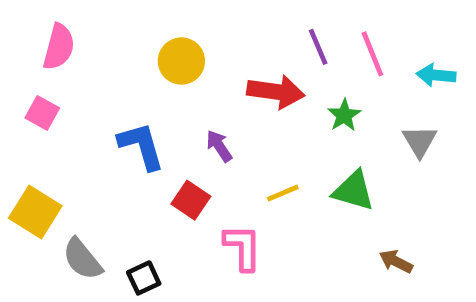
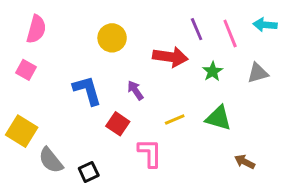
cyan arrow: (436, 75) -> (265, 25), moved
gray triangle: (420, 141) -> (258, 73), moved, turned 45

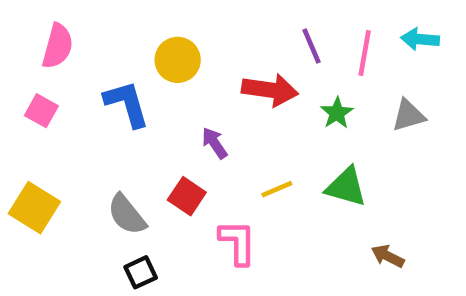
pink line: (230, 34) -> (365, 53), turned 32
blue L-shape: (87, 90) -> (127, 104), moved
gray semicircle: (51, 160) -> (127, 215), moved

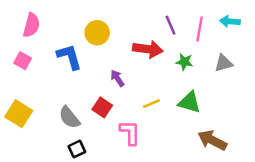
green star: (337, 113) -> (184, 62), turned -30
brown arrow: (388, 256) -> (212, 140), size x1.6

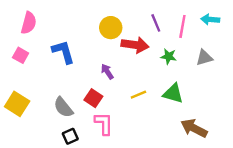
yellow circle: (97, 33) -> (111, 28), moved
pink L-shape: (130, 133) -> (104, 124), moved

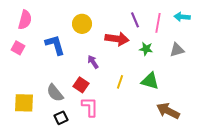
yellow circle: (111, 28) -> (82, 24), moved
yellow line: (138, 95) -> (120, 82), turned -48
yellow square: (17, 104) -> (24, 103), moved, turned -30

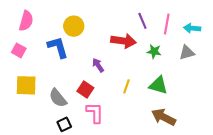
cyan arrow: (182, 17) -> (192, 28), moved
yellow circle: (82, 24) -> (74, 26), moved
yellow square: (24, 103) -> (26, 85), moved
brown arrow: (168, 111) -> (164, 117), moved

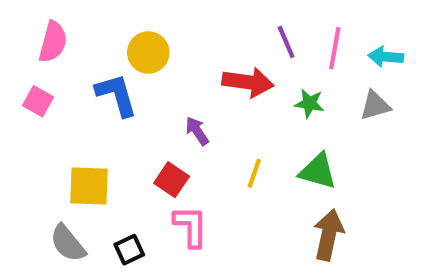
yellow square: (26, 85) -> (89, 186), moved
gray semicircle: (58, 98) -> (68, 243), moved
brown arrow: (164, 117) -> (328, 235), turned 75

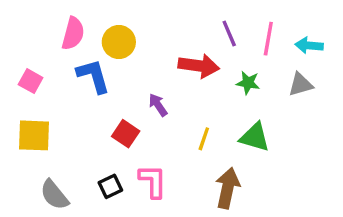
pink semicircle: (53, 42) -> (73, 34), moved
red square: (172, 180) -> (126, 134), moved
yellow square: (89, 186) -> (34, 135), moved
brown arrow: (328, 235) -> (228, 188), moved
black square: (129, 250) -> (110, 186), moved

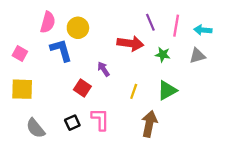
green triangle: (255, 137) -> (167, 90), turned -45

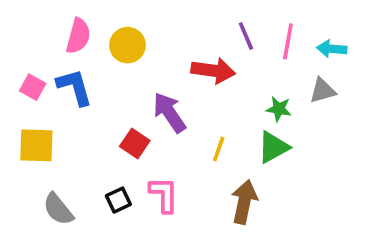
blue L-shape: (61, 50) -> (75, 87), moved
green star: (163, 55) -> (279, 109), moved
purple arrow: (104, 69) -> (169, 113), size x1.6

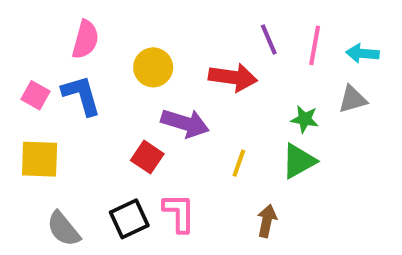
yellow circle: (127, 45) -> (153, 67), moved
purple arrow: (169, 113) -> (185, 123), turned 141
black square: (118, 200) -> (129, 219), size x1.4
brown arrow: (244, 202) -> (267, 221), size x0.7

